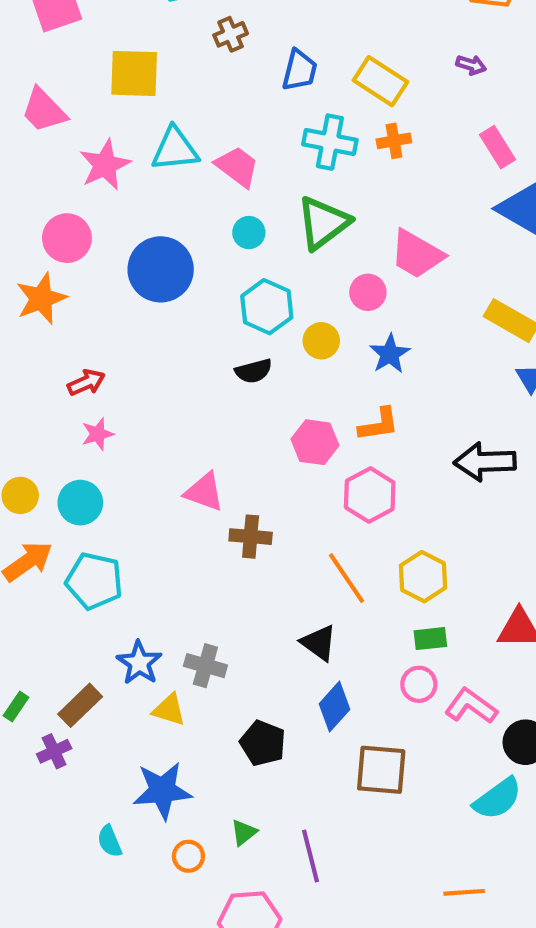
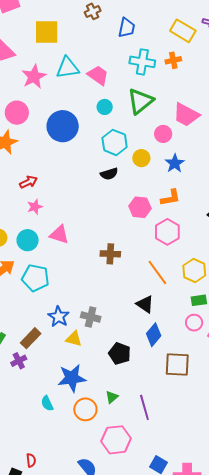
yellow rectangle: (380, 81) -> (183, 31), moved
pink triangle: (204, 492) -> (59, 235), moved
orange circle: (188, 856) -> (85, 409), size x1.5

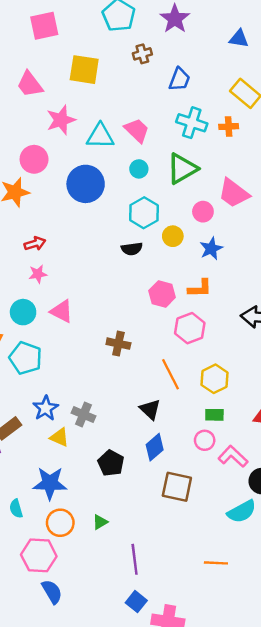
cyan triangle: (68, 68) -> (100, 136), moved
green triangle: (112, 397) -> (100, 522), moved
purple line: (144, 407) -> (135, 559), moved
pink hexagon: (116, 440) -> (39, 555), moved

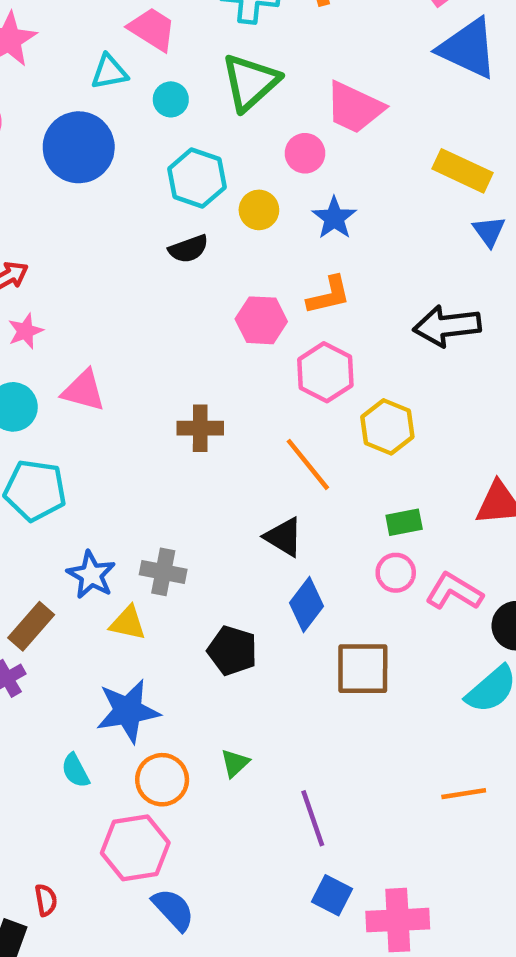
cyan triangle: (100, 136) -> (109, 72), moved, size x0.7
yellow hexagon: (215, 379) -> (387, 427), moved

